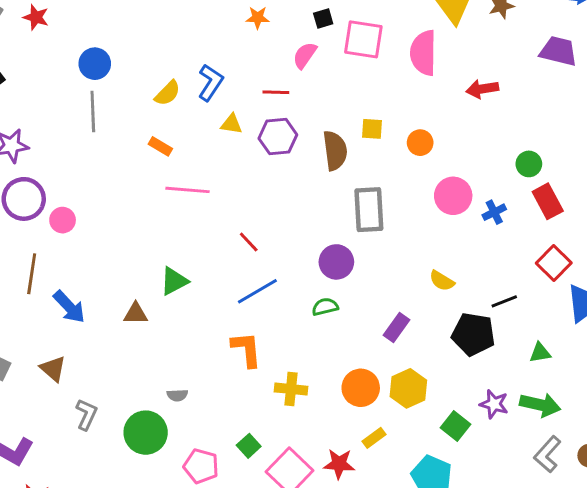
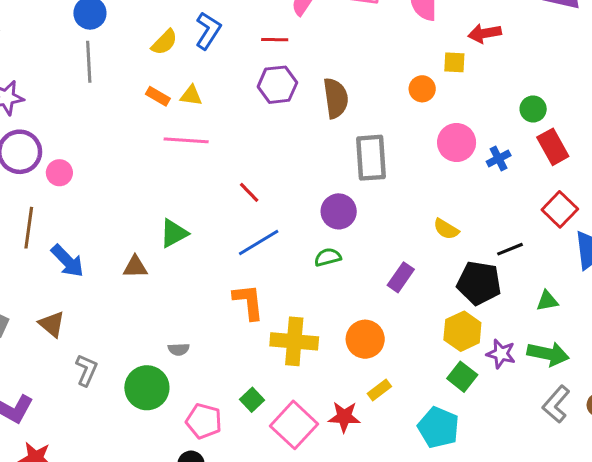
yellow triangle: (231, 124) -> (191, 95), moved
yellow square: (372, 129) -> (454, 62), moved
yellow hexagon: (408, 388) -> (462, 331), moved
yellow cross: (291, 389) -> (294, 341), size x1.4

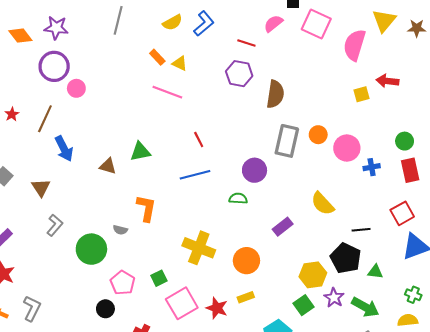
yellow square: (454, 62) -> (361, 94), turned -35
orange circle: (422, 89) -> (318, 135), moved
yellow semicircle: (446, 229) -> (323, 204), size x1.4
black pentagon: (479, 283) -> (346, 258), moved
orange L-shape: (248, 302) -> (146, 208), moved

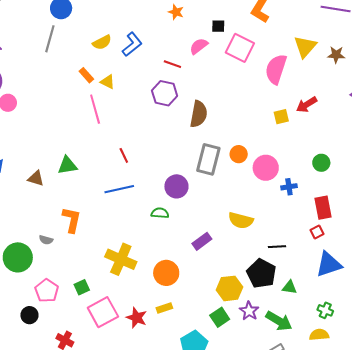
red arrow: (387, 81) -> (307, 105), turned -40
pink line: (167, 92) -> (95, 109), turned 52
red rectangle: (410, 170) -> (323, 208), moved
yellow semicircle: (323, 204) -> (241, 220), turned -35
red square: (402, 213) -> (317, 232), size x0.6

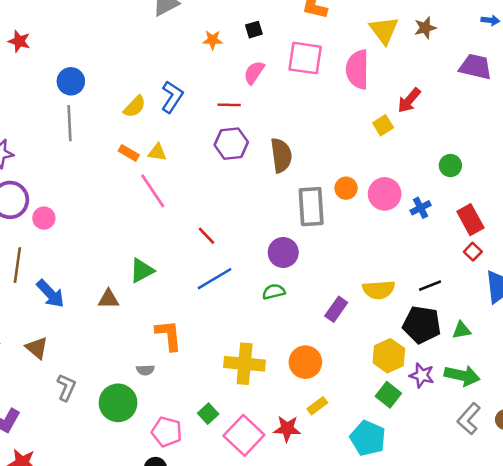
black square: (218, 26) -> (254, 30), moved
yellow semicircle: (241, 220) -> (379, 290), moved

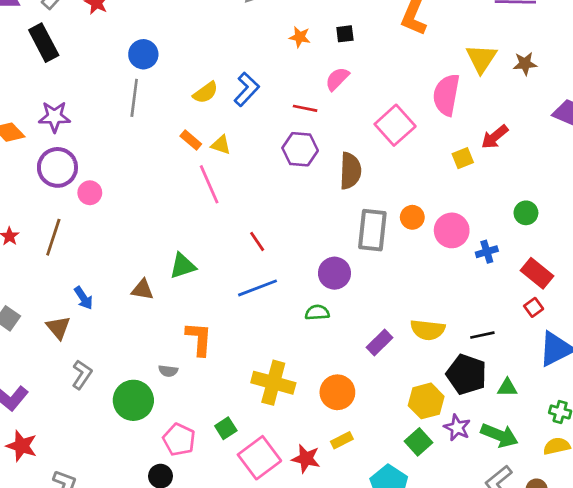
pink square: (305, 58) -> (395, 125), moved, turned 30
red rectangle: (470, 220) -> (537, 273), turned -32
blue arrow: (50, 294) -> (83, 298), moved, size x0.7

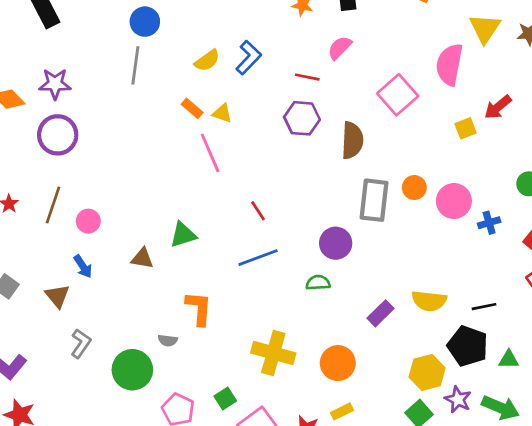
pink circle: (90, 193) -> (88, 221), moved

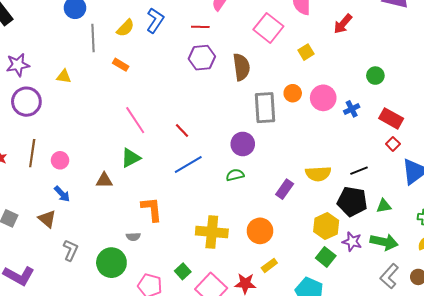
gray line: (135, 65) -> (93, 38), moved
yellow triangle: (222, 113) -> (64, 76), moved
yellow square: (466, 128) -> (306, 52), moved
pink line: (210, 153) -> (135, 120), moved

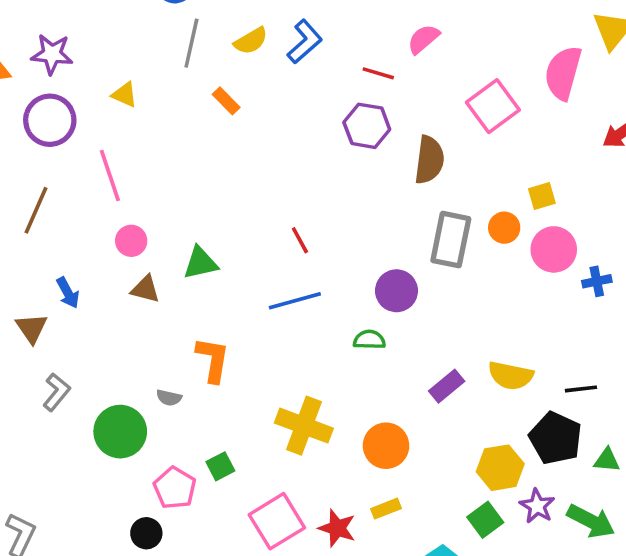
yellow square: (306, 52) -> (542, 196), moved
pink line: (135, 120) -> (110, 176), moved
pink circle: (60, 160) -> (131, 241), moved
green square: (183, 271) -> (220, 466), moved

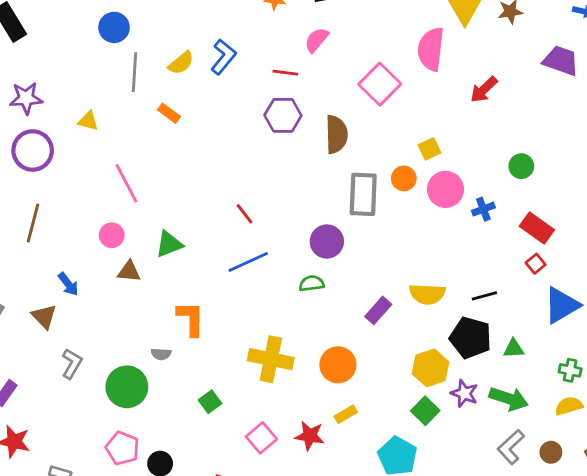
pink line: (110, 176) -> (127, 183), moved
pink pentagon: (175, 488) -> (122, 448), moved
pink square: (277, 521) -> (261, 438), size x0.7

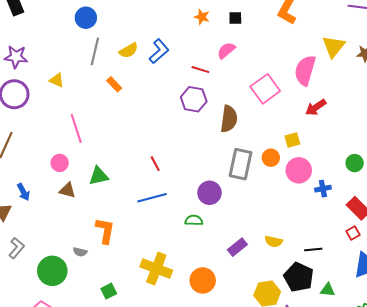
red arrow: (484, 90) -> (316, 107), moved
yellow semicircle: (427, 294) -> (274, 241), size x0.7

